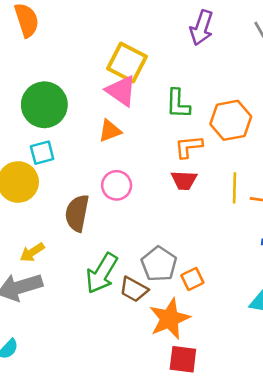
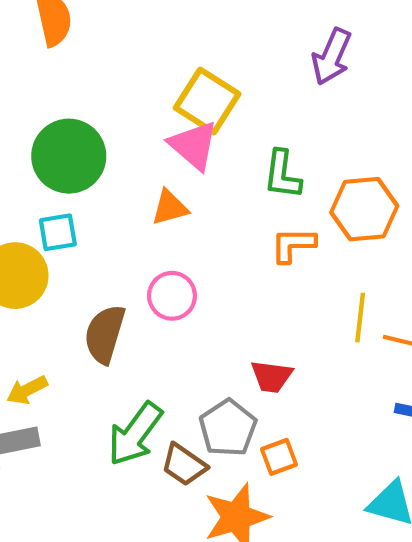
red trapezoid: (184, 180) -> (272, 376), moved

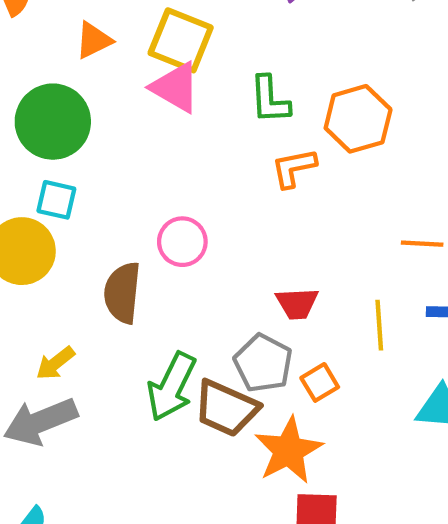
orange triangle: (170, 208) -> (94, 40), moved
cyan square: (58, 232) -> (56, 200), turned 33
yellow line: (360, 318) -> (379, 325), moved
brown trapezoid: (184, 465) -> (226, 408), size x1.4

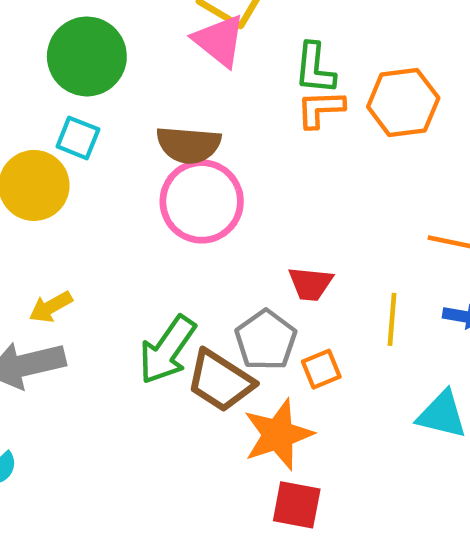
orange L-shape: (294, 168) -> (320, 109), moved
pink circle: (182, 242) -> (202, 201), size x1.6
brown semicircle: (122, 293) -> (189, 145), moved, turned -100

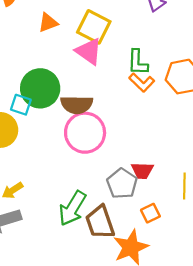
green circle: (87, 56) -> (40, 88), moved
orange L-shape: (320, 109) -> (142, 82), turned -130
gray pentagon: (266, 340) -> (122, 184), moved
brown trapezoid: (220, 381) -> (100, 222), turned 42

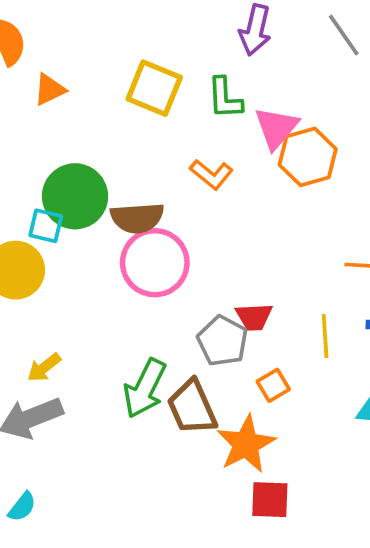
orange triangle: (48, 23) -> (50, 90), moved
pink triangle: (89, 51) -> (276, 128), moved, turned 40
green L-shape: (138, 62) -> (225, 98), moved
orange L-shape: (142, 82) -> (211, 174), moved

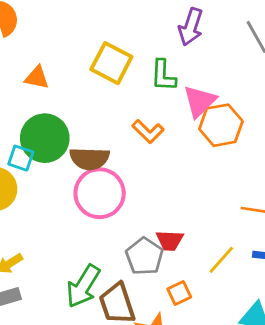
orange triangle: (50, 90) -> (37, 77), moved, turned 32
yellow line: (325, 336) -> (221, 260), turned 40

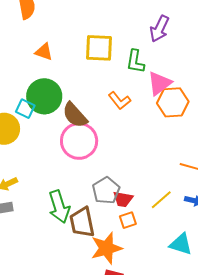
yellow square: (111, 63) -> (99, 48), turned -32
brown semicircle: (90, 159) -> (75, 115), turned 40
red trapezoid: (170, 241) -> (123, 199), moved
green arrow: (83, 286) -> (59, 207), turned -56

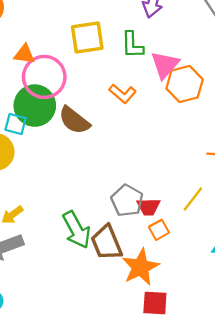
pink circle: (79, 141) -> (44, 77), moved

